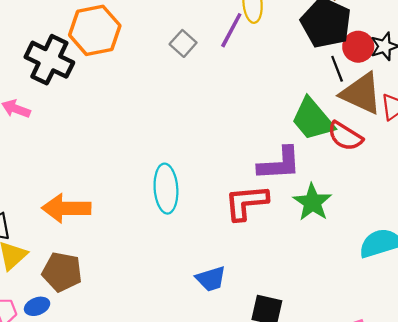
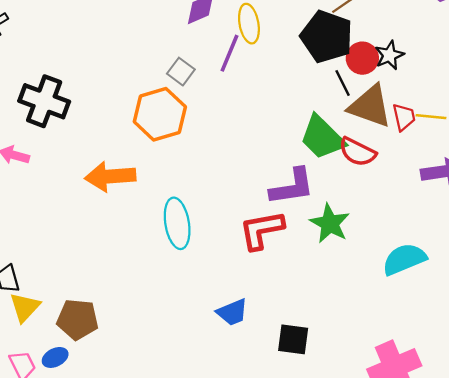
orange hexagon: (95, 30) -> (160, 114), moved
orange arrow: (66, 208) -> (110, 176), moved

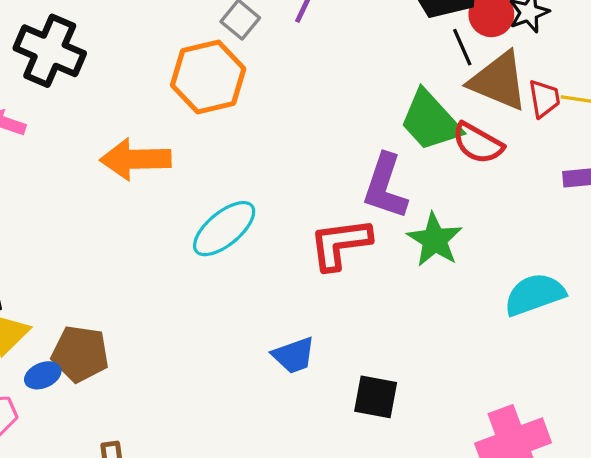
purple L-shape: (292, 187) -> (385, 186), turned 114
cyan ellipse: (177, 223) -> (224, 229), turned 57
blue ellipse: (55, 357) -> (43, 375), moved

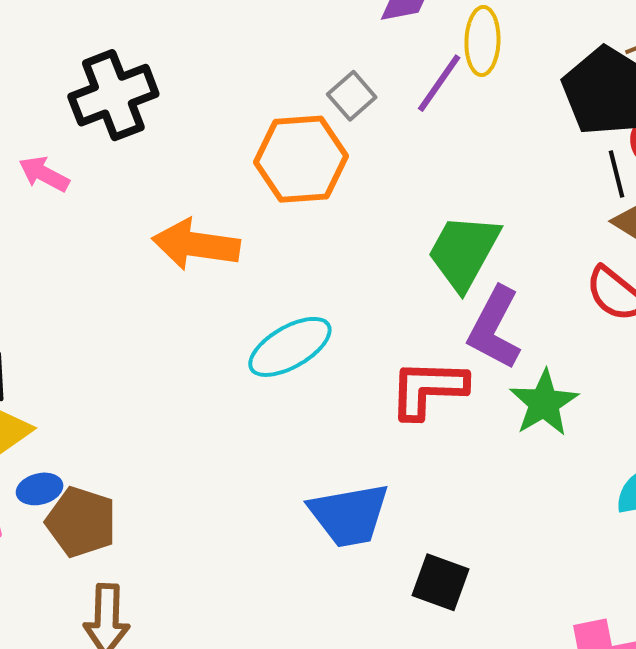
black cross: (50, 51) -> (113, 95), turned 36
green trapezoid: (430, 121) -> (464, 252), moved, turned 62
brown pentagon: (80, 354) -> (81, 522), moved
blue trapezoid: (294, 355) -> (349, 515), size x1.5

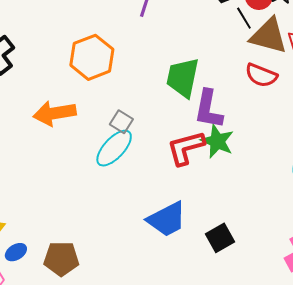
gray square: (352, 96) -> (121, 122), moved
green star: (544, 403) -> (217, 141), moved
brown pentagon: (81, 522) -> (61, 259), moved
black square: (440, 582) -> (220, 238), turned -32

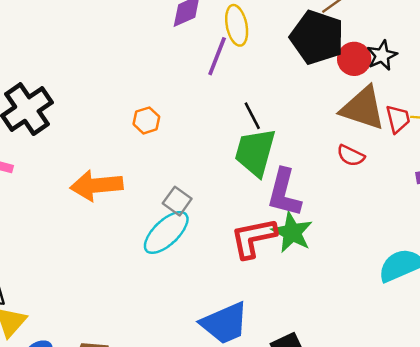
black line: (244, 18) -> (252, 116), moved
orange hexagon: (92, 57) -> (146, 120), size x0.5
red semicircle: (261, 75) -> (351, 156), size x0.7

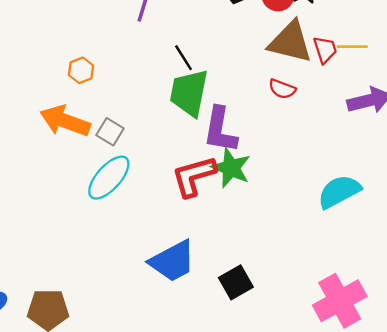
orange arrow: (97, 185) -> (65, 121), moved, turned 30
gray square: (177, 201) -> (110, 132), moved

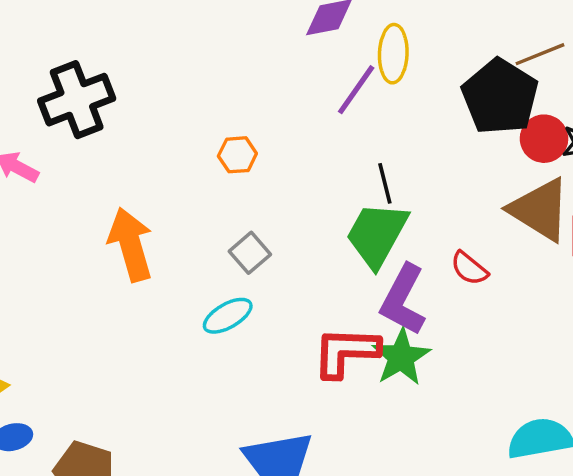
red semicircle: (282, 89) -> (469, 268), moved
orange arrow: (65, 121) -> (131, 244), moved, turned 36
cyan ellipse: (109, 178) -> (228, 316), size x0.7

